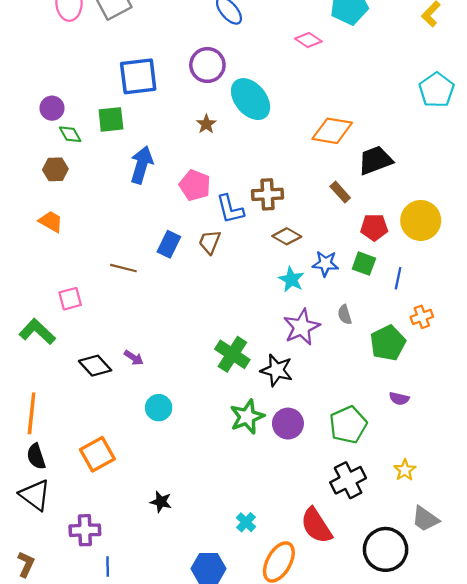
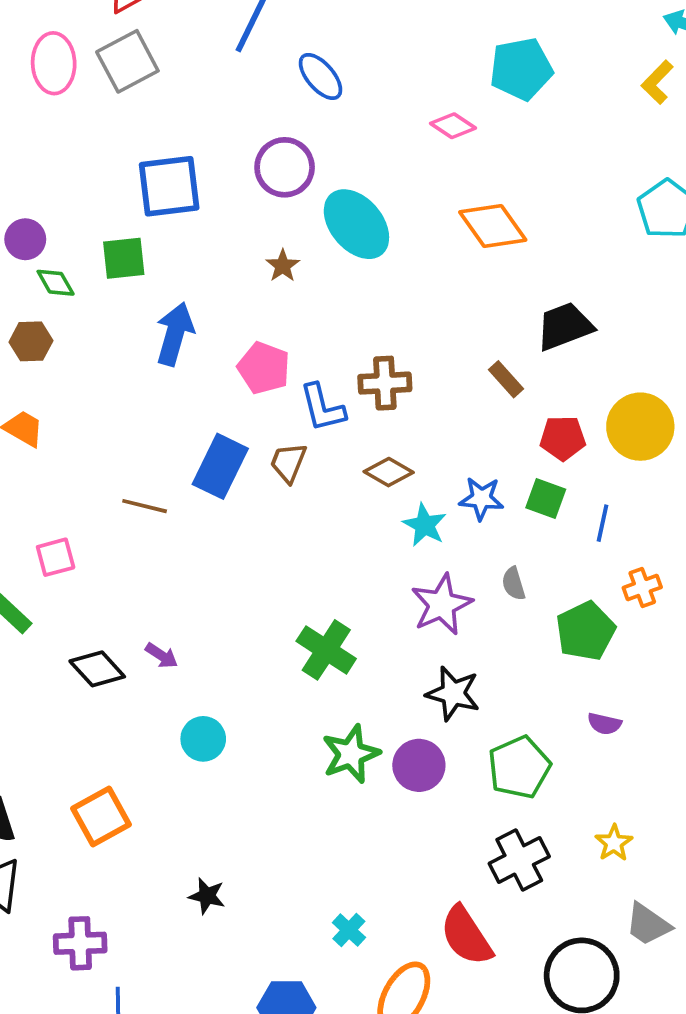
orange diamond: (332, 131) -> (493, 226), moved, turned 45
brown diamond: (287, 236) -> (389, 472), moved
blue rectangle: (169, 244) -> (220, 466), size x1.4
black star: (277, 370) -> (453, 693), moved

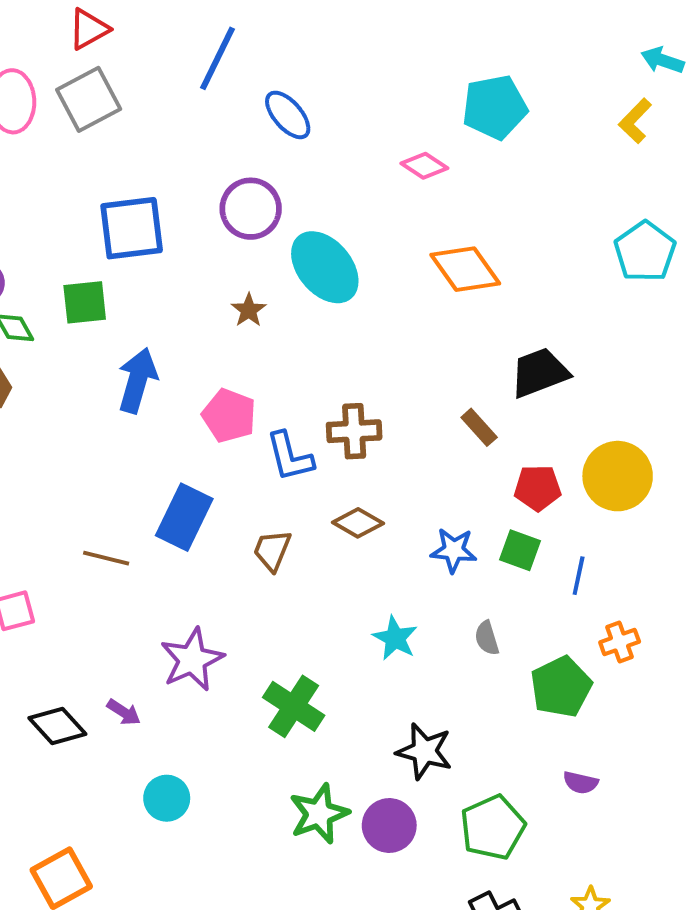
brown trapezoid: (288, 463) -> (272, 550), moved
cyan star: (425, 525) -> (395, 638), moved
purple star: (442, 605) -> (192, 660), moved

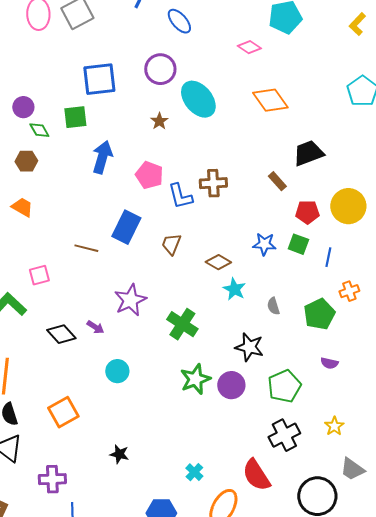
brown diamond: (358, 523) -> (218, 262), moved
gray semicircle: (487, 638) -> (273, 306), moved

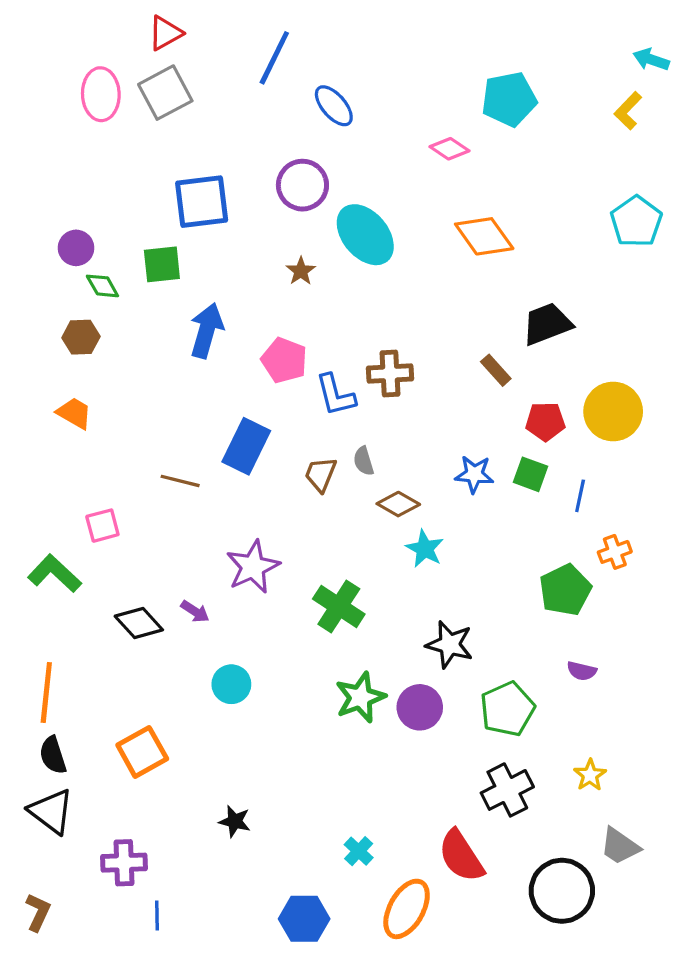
gray semicircle: (273, 306) -> (364, 461), moved

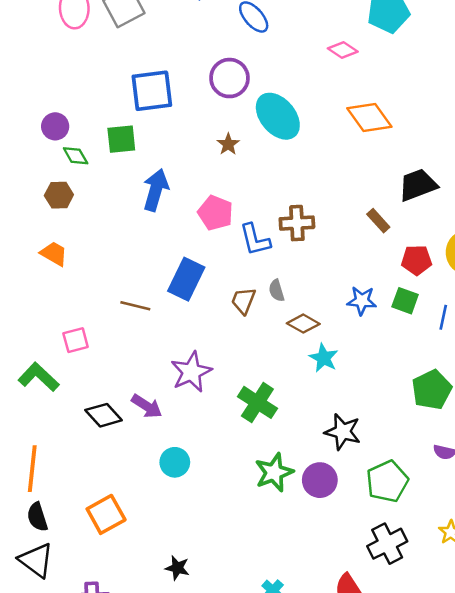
purple arrow: (195, 611) -> (147, 406), size x1.4

